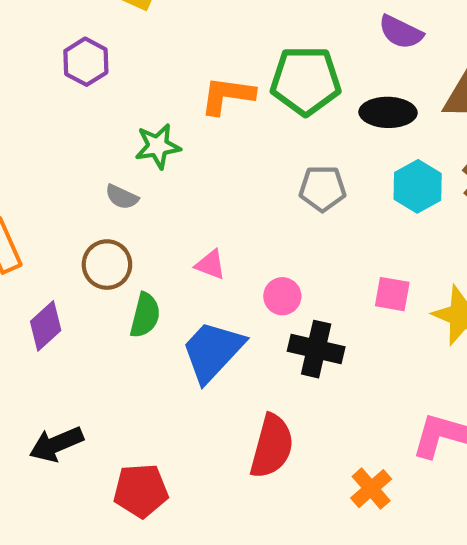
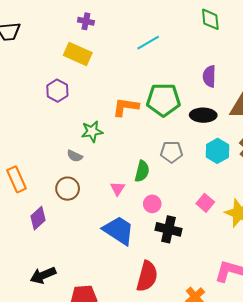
purple semicircle: (401, 32) -> (209, 76), turned 65
pink triangle: (211, 265) -> (118, 189), turned 42
pink square: (392, 294) -> (205, 203), turned 30
green semicircle: (145, 315) -> (142, 171), moved
blue trapezoid: (213, 351) -> (119, 230), turned 80

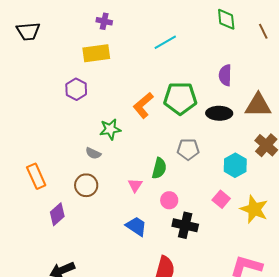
yellow rectangle: (78, 54) -> (96, 53), turned -32
orange L-shape: (126, 107) -> (143, 105), turned -48
cyan hexagon: (217, 151) -> (235, 165), moved
blue trapezoid: (119, 230) -> (136, 226), size x0.7

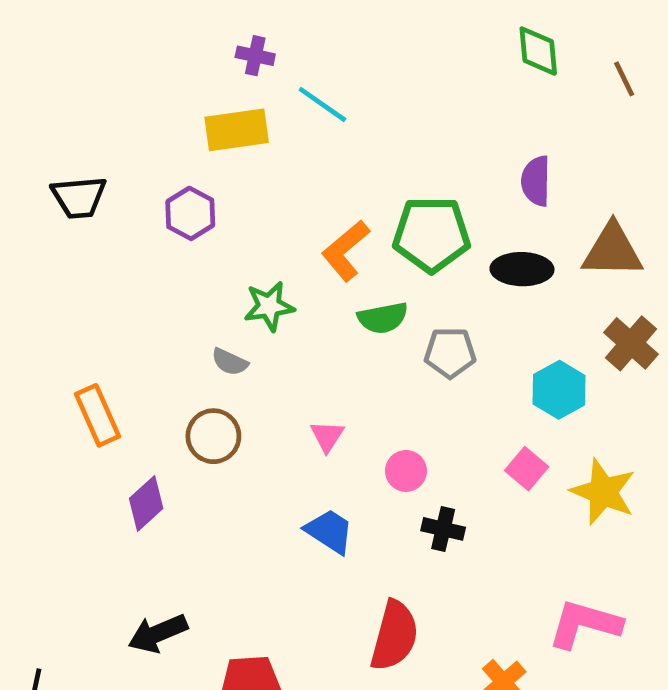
black trapezoid: (28, 31) -> (79, 197), moved
cyan line: (165, 42) -> (322, 104), moved, turned 65
green semicircle: (159, 168) -> (383, 318), moved, turned 65
black cross: (185, 225) -> (443, 529), size x0.7

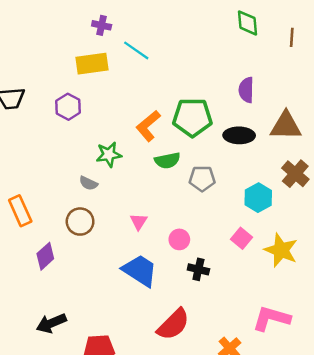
brown line: (624, 79) -> (292, 37), turned 30
blue trapezoid: (329, 531) -> (140, 271), size x1.4
red semicircle: (394, 636) -> (173, 324), turned 30

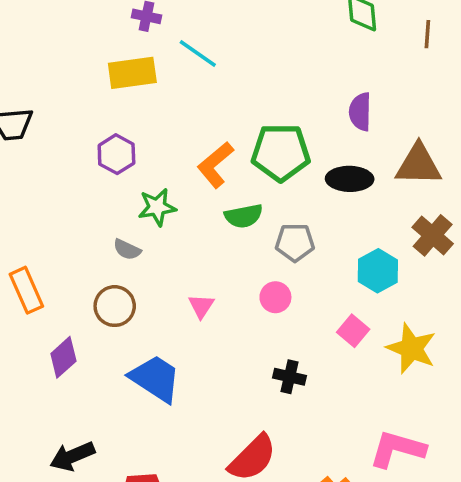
purple hexagon: (68, 107) -> (116, 154), moved
pink circle: (179, 239) -> (275, 297), moved
blue trapezoid: (140, 271) -> (155, 378), moved

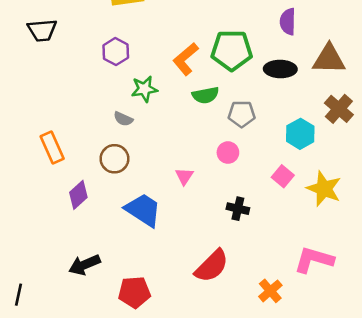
pink triangle: (201, 306) -> (184, 176), moved

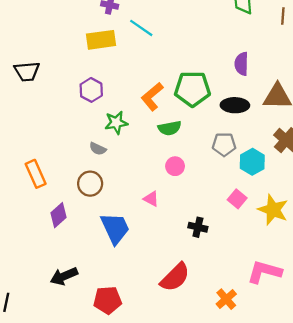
gray pentagon: (242, 114) -> (224, 144), moved
pink circle: (228, 153) -> (175, 166), moved
pink triangle: (184, 176) -> (151, 199), turned -35
blue trapezoid: (143, 210) -> (115, 228), turned 32

